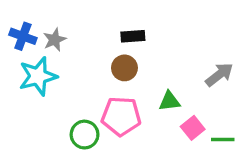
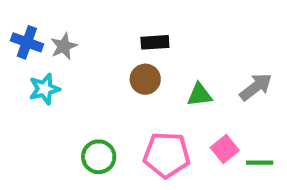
cyan star: (38, 76) -> (44, 89), size x0.7
green triangle: (169, 101) -> (200, 95), moved
pink pentagon: (121, 116) -> (167, 155), moved

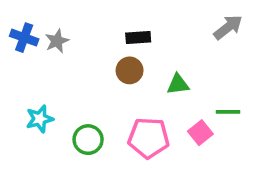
gray arrow: (256, 87) -> (228, 27), moved
cyan star: (44, 89) -> (40, 119), moved
green line: (260, 163) -> (228, 112), moved

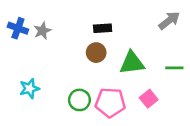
green triangle: (178, 84) -> (132, 63), size x1.5
green line: (228, 112) -> (174, 68), moved
green circle: (88, 140) -> (79, 100), moved

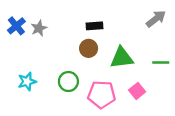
blue cross: (18, 28) -> (16, 26), turned 30
green circle: (79, 100) -> (68, 81), moved

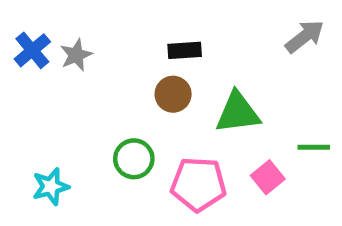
green line: (161, 63) -> (314, 147), moved
cyan star: (27, 81) -> (51, 187), moved

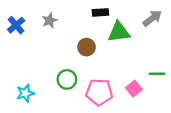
black rectangle: (185, 50) -> (100, 12), moved
gray star: (76, 55) -> (50, 21), moved
green triangle: (238, 113) -> (119, 32), moved

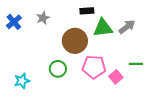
gray arrow: (152, 18) -> (127, 27), moved
brown circle: (87, 47) -> (75, 41), size x1.6
pink pentagon: (99, 92) -> (94, 67), moved

